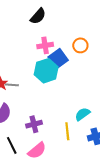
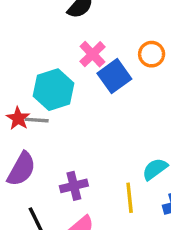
pink cross: (45, 45) -> (92, 54), turned -35
cyan hexagon: (46, 71) -> (54, 90), moved

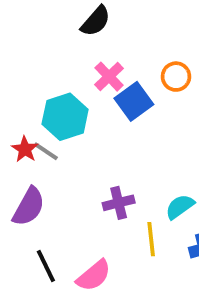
gray line: (37, 120) -> (46, 151), turned 30
purple cross: (74, 186) -> (119, 203), moved

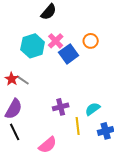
cyan hexagon: (65, 117) -> (33, 46), moved
black line: (46, 266) -> (15, 132), moved

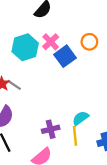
purple cross: (61, 107) -> (51, 129), moved
cyan semicircle: (93, 109) -> (81, 118), moved

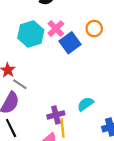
gray line: (14, 85) -> (20, 84), moved
yellow line: (75, 136) -> (62, 128), moved

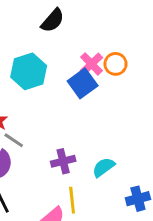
pink cross: (56, 29) -> (92, 64), moved
purple cross: (56, 115) -> (63, 161), moved

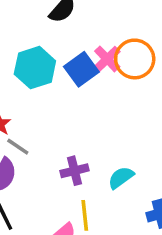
orange circle: (116, 64) -> (135, 59), size x1.5
blue square: (83, 83) -> (81, 69), moved

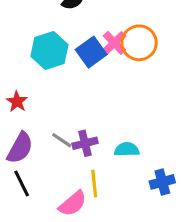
gray line: (18, 147) -> (62, 140), moved
cyan semicircle: (121, 178) -> (127, 149), turned 35

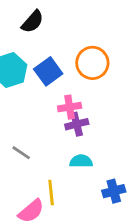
pink cross: (114, 43) -> (70, 107), moved, turned 35
purple cross: (85, 143) -> (77, 124), moved

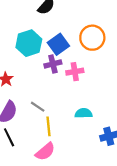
purple cross: (77, 124) -> (53, 64), moved
yellow line: (51, 193) -> (49, 126), moved

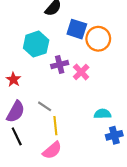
blue square: (58, 44) -> (77, 29), moved, turned -36
pink cross: (75, 72) -> (81, 72), turned -35
cyan semicircle: (84, 113) -> (103, 114), moved

